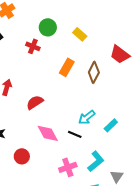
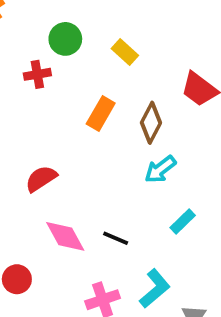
red cross: (33, 46) -> (37, 74), turned -32
cyan arrow: (87, 117) -> (160, 169), moved

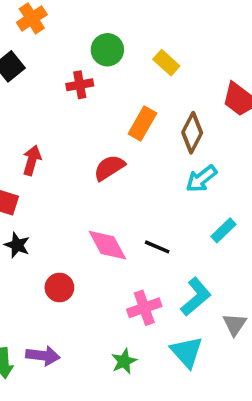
red semicircle: (41, 179) -> (109, 168), moved

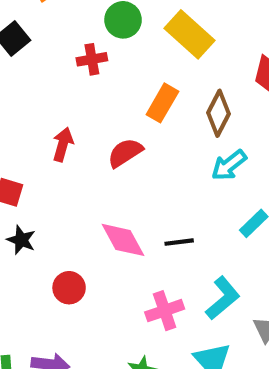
yellow rectangle: (166, 63) -> (189, 34), size x1.6
red arrow: (32, 160) -> (63, 144), moved
black line: (157, 247) -> (179, 242), turned -30

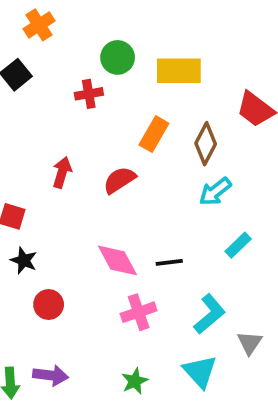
yellow rectangle: (189, 34) -> (179, 71), turned -42
red circle: (69, 288) -> (49, 305), moved
pink cross: (165, 311) -> (139, 312), moved

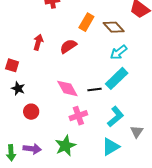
brown diamond: (206, 144) -> (114, 27), turned -70
cyan rectangle: (238, 245) -> (117, 78), moved, size x1.6
cyan triangle: (200, 372) -> (111, 147), turned 42
green star: (135, 381) -> (65, 146), moved, size x1.5

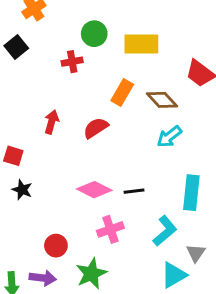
cyan rectangle: (117, 78) -> (191, 193), moved, turned -40
pink diamond: (67, 88) -> (94, 190), turned -35
red circle: (31, 112) -> (56, 246), moved
cyan triangle: (111, 147) -> (174, 275), moved

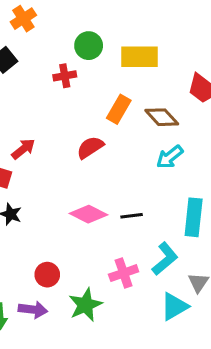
red arrow: (52, 122) -> (23, 149), moved, turned 35
pink cross: (110, 229) -> (124, 273), moved

